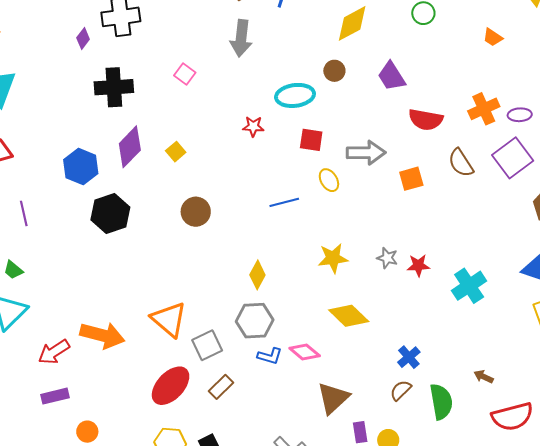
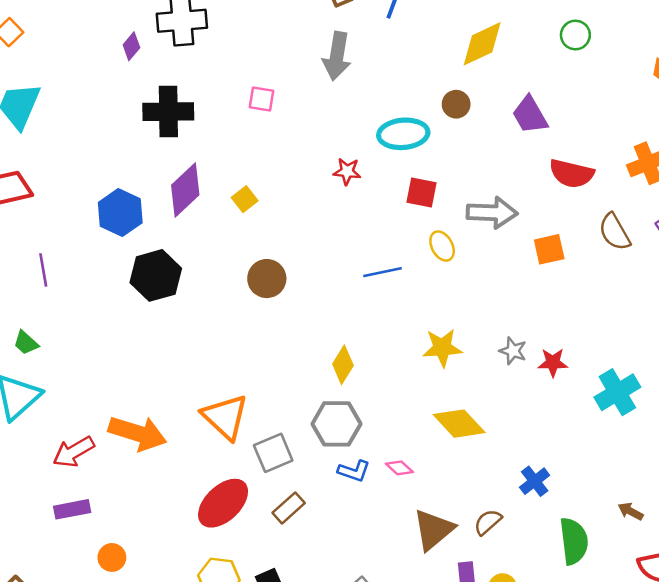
pink square: (185, 74) -> (261, 99), turned -30
pink diamond: (305, 352) -> (399, 468), size x0.7
brown semicircle: (401, 390) -> (488, 522), moved

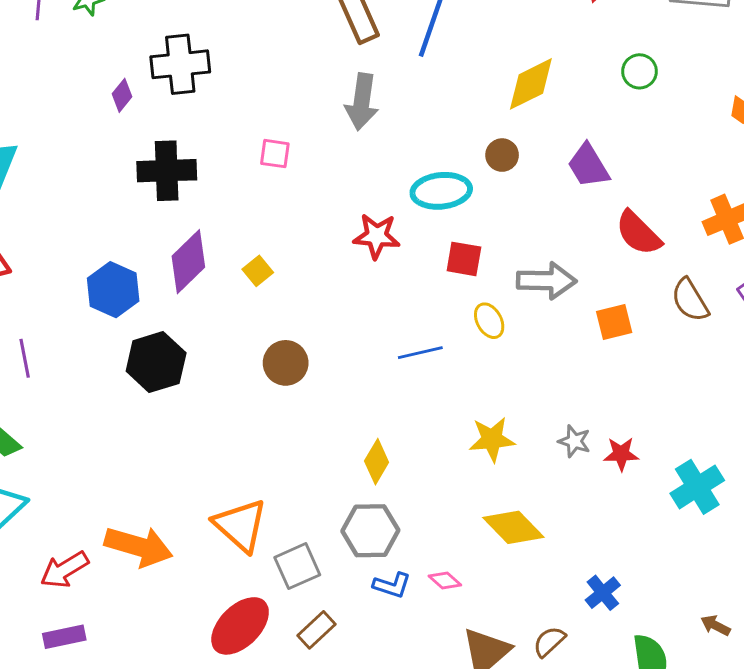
red star: (347, 171) -> (377, 236), size x1.4
red semicircle: (572, 174) -> (638, 233), turned 33

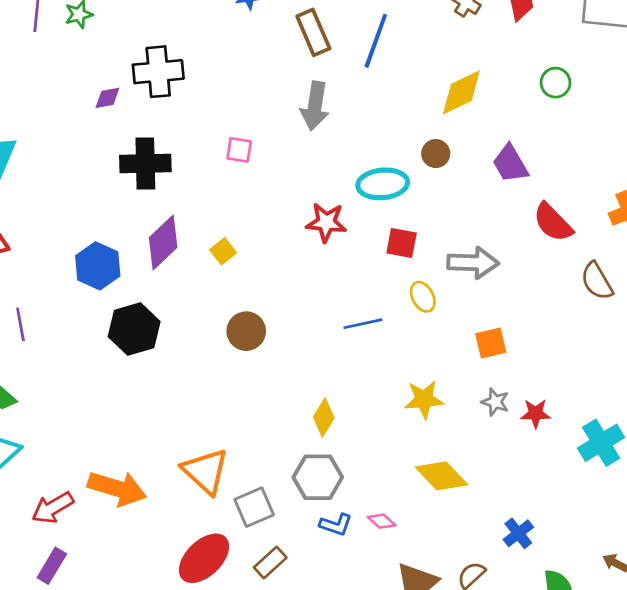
purple diamond: (122, 95) -> (107, 98), turned 40
orange square: (614, 322) -> (491, 343), moved
purple rectangle: (64, 637) -> (52, 566), turned -48

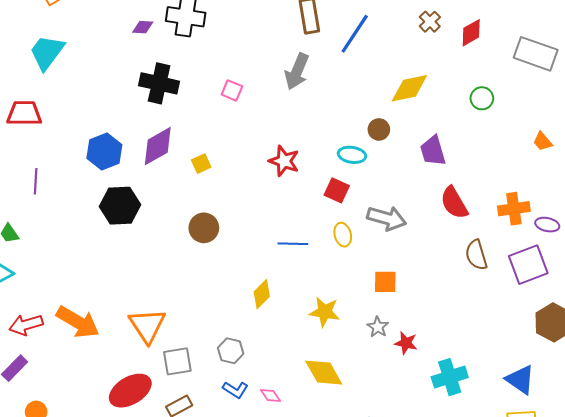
cyan ellipse: (383, 184) -> (352, 155), moved, size x0.7
yellow diamond: (324, 418) -> (262, 294), moved
gray hexagon: (318, 477) -> (231, 351), size x0.7

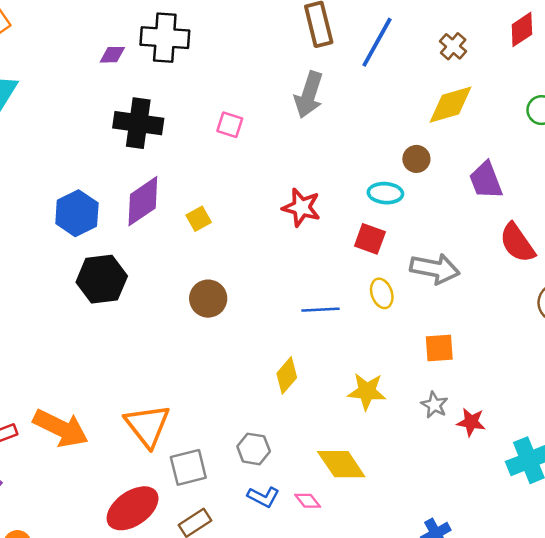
brown cross: (430, 22) -> (453, 46), moved
yellow diamond: (324, 373) -> (341, 464), moved

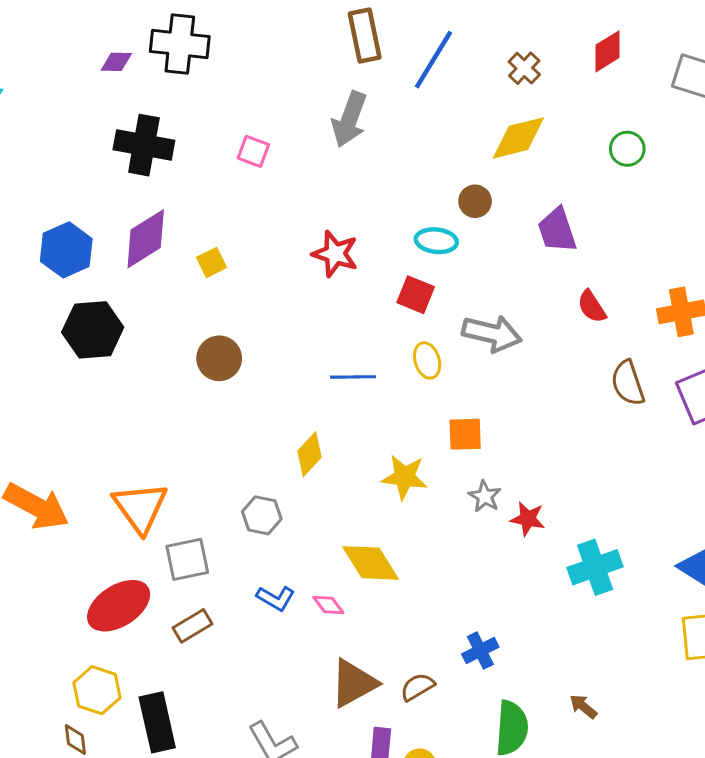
red semicircle: (517, 243) -> (592, 307), size x0.7
orange square: (439, 348) -> (465, 434), moved
gray hexagon: (254, 449) -> (262, 515), moved

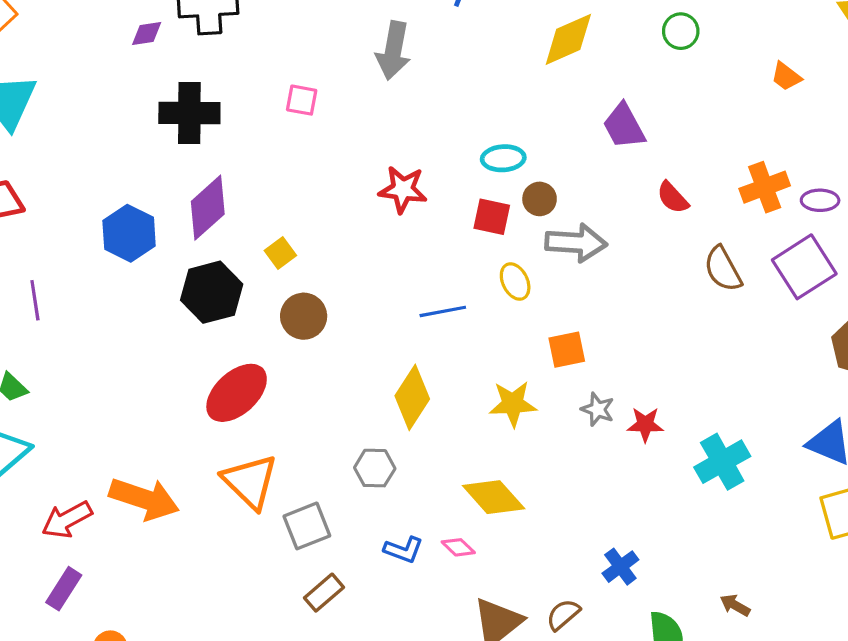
brown circle: (475, 201) -> (540, 199), moved
yellow square: (212, 262) -> (280, 253), moved
black hexagon: (93, 330) -> (212, 292), moved
yellow diamond: (309, 454) -> (412, 397), size x1.4
red ellipse: (119, 606) -> (237, 393), moved

